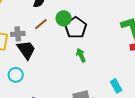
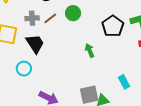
black pentagon: (76, 28) -> (113, 26), moved
gray cross: (18, 34) -> (32, 18), moved

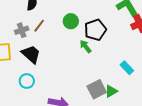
green circle: (73, 13) -> (71, 21), moved
black pentagon: (113, 26) -> (95, 30), moved, turned 30

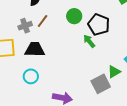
black pentagon: (95, 30) -> (99, 25), turned -30
black trapezoid: (31, 54) -> (35, 49), turned -40
green triangle: (111, 91) -> (114, 72), moved

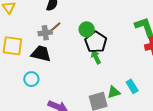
black pentagon: (99, 25) -> (96, 42), moved
gray cross: (25, 26) -> (45, 33), moved

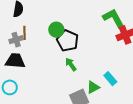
brown line: (55, 27) -> (24, 33), turned -40
green arrow: (96, 57) -> (71, 64), moved

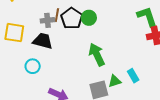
black pentagon: (67, 41) -> (72, 18), moved
green arrow: (71, 64) -> (97, 55), size x1.6

